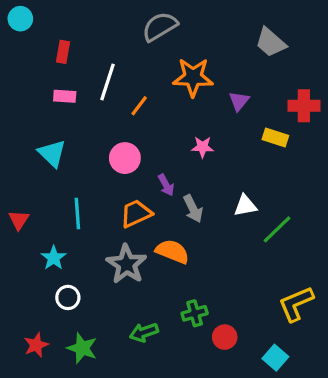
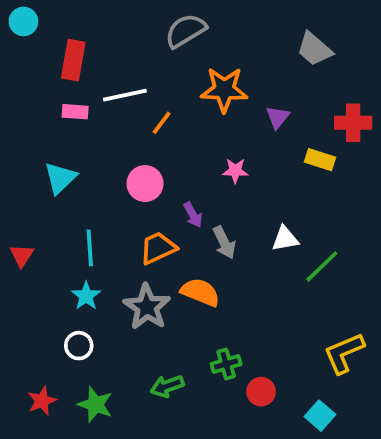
red rectangle: (63, 52) -> (73, 60), size x1.5
white line: (107, 82) -> (125, 95), turned 60
cyan triangle: (52, 153) -> (60, 178), turned 32
cyan star: (54, 258) -> (86, 296), moved

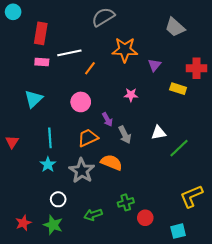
white circle: (79, 346) -> (58, 199), moved
cyan square: (320, 416) -> (178, 231), turned 35

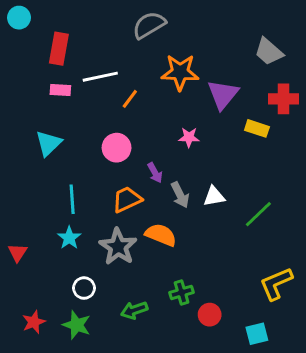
gray trapezoid: (175, 27) -> (269, 52), moved
purple triangle: (154, 65) -> (223, 94), size x1.6
white triangle: (159, 133) -> (214, 196), moved
red triangle: (12, 142) -> (18, 253), moved

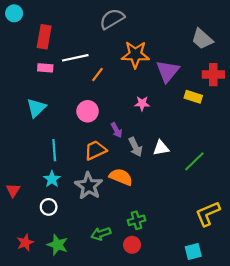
white circle: (84, 288) -> (49, 207), moved
red circle: (210, 315) -> (132, 245), moved

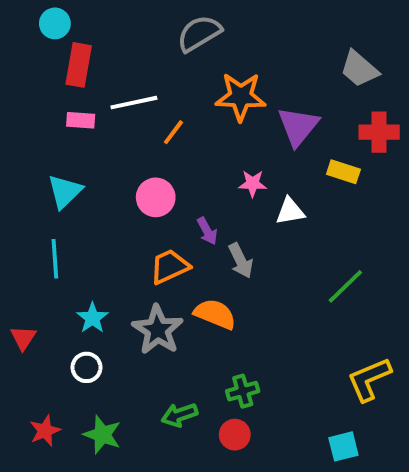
cyan circle: (14, 13) -> (55, 23), moved
white triangle: (161, 148) -> (290, 211), moved
cyan line: (54, 150) -> (55, 259), moved

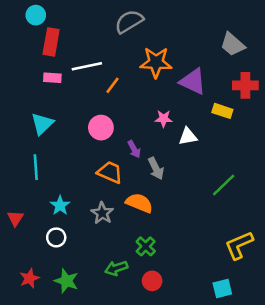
purple triangle: (298, 126) -> (193, 82), turned -44
orange trapezoid: (170, 267) -> (110, 172), turned 48
gray star: (158, 330) -> (102, 213), size x0.7
green cross: (243, 391) -> (146, 246), moved, turned -30

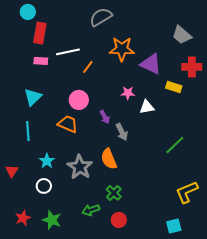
orange trapezoid: (110, 172) -> (68, 124), moved
orange semicircle: (139, 203) -> (109, 159), turned -135
gray star: (102, 213) -> (80, 167), size x1.4

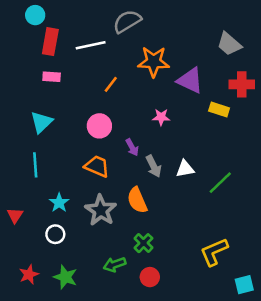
white line: (68, 52) -> (91, 45), moved
white triangle: (147, 107) -> (185, 169), moved
orange trapezoid: (68, 124) -> (97, 166), moved
yellow L-shape: (187, 192) -> (214, 252), moved
cyan square: (174, 226) -> (244, 285), moved

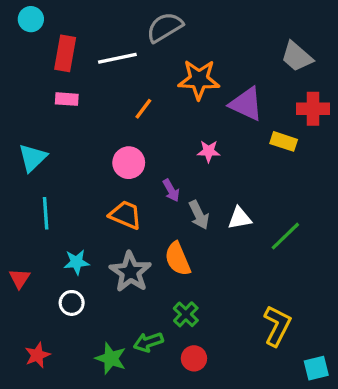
cyan circle: (35, 15) -> (31, 19), moved
cyan triangle: (41, 122) -> (32, 158), moved
cyan star: (59, 203) -> (77, 262), turned 30
yellow L-shape: (214, 252) -> (277, 326), turned 140
green star: (65, 277) -> (111, 358), moved

